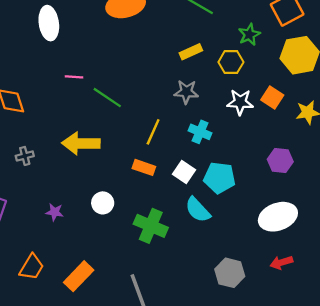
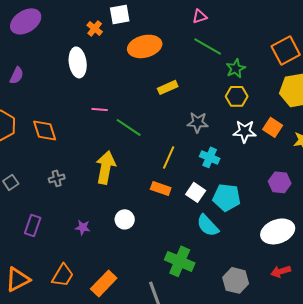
green star: (249, 35) -> (236, 68), moved
yellow rectangle: (191, 52) -> (168, 87), moved
yellow arrow: (81, 143) -> (106, 167), turned 100
green cross: (151, 226) -> (180, 261), moved

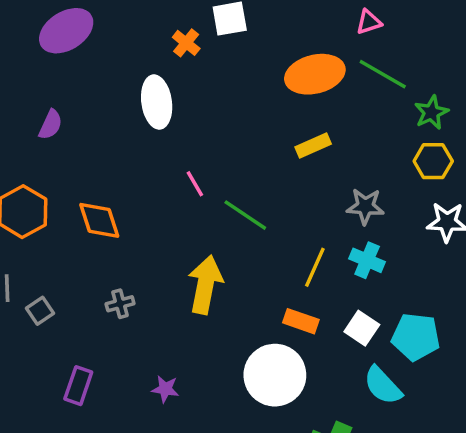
orange ellipse: (145, 46) -> (315, 74), moved
pink line: (100, 109) -> (195, 184), turned 56
cyan cross: (210, 157) -> (367, 260), moved
white circle: (125, 219) -> (275, 375), moved, size x1.8

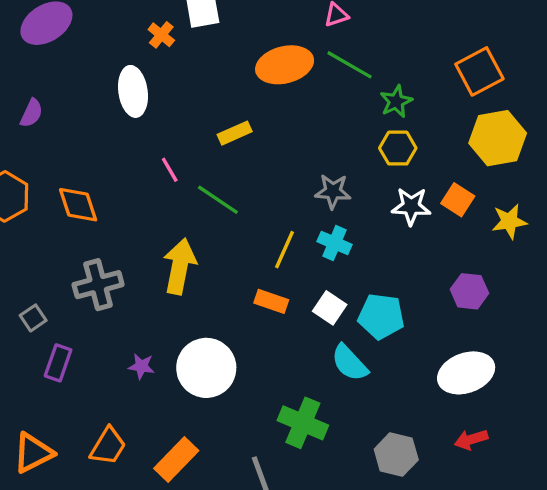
yellow rectangle: (313, 146) -> (235, 133), moved
gray cross: (120, 304) -> (98, 285), size x1.8
gray square: (40, 311) -> (33, 318), moved
white circle: (275, 375) -> (206, 368), moved

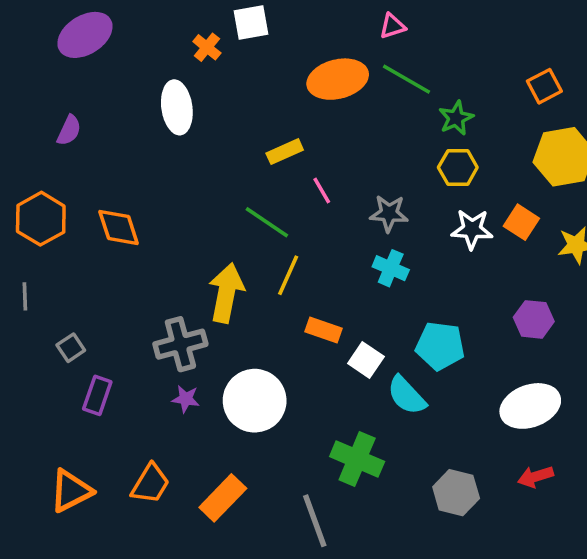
orange square: (479, 71) -> (544, 86), size x0.7
pink line: (170, 170) -> (322, 190), moved
yellow line: (285, 250) -> (288, 275), moved
gray cross: (98, 285) -> (180, 344), moved
white square: (330, 308) -> (366, 360), moved

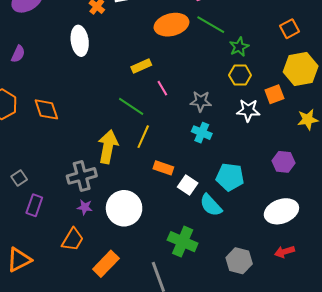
orange square: (521, 222) -> (274, 94), moved, turned 36
orange trapezoid: (150, 484) -> (73, 240), moved

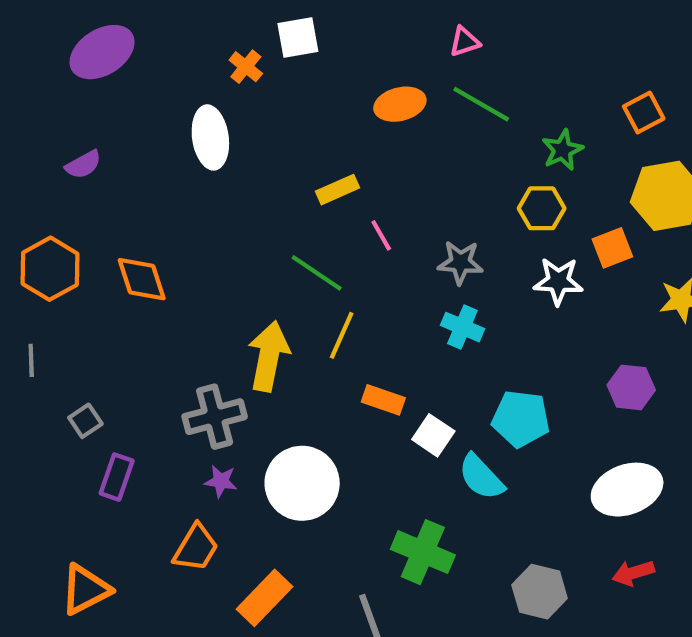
orange ellipse: (171, 25) -> (400, 104), size x0.7
green star: (239, 47) -> (562, 150), moved
purple semicircle: (18, 54) -> (83, 165), turned 36

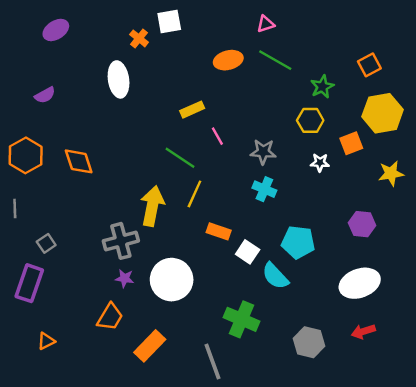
purple ellipse: (102, 52) -> (56, 30), size x0.7
white star: (558, 281) -> (320, 163), size x0.7
purple rectangle: (117, 477) -> (29, 283), moved, size x1.4
orange triangle: (85, 590) -> (46, 341), size x0.6

